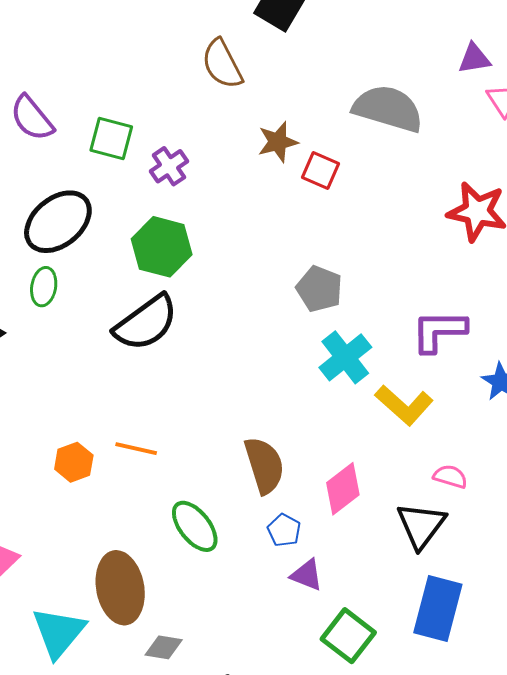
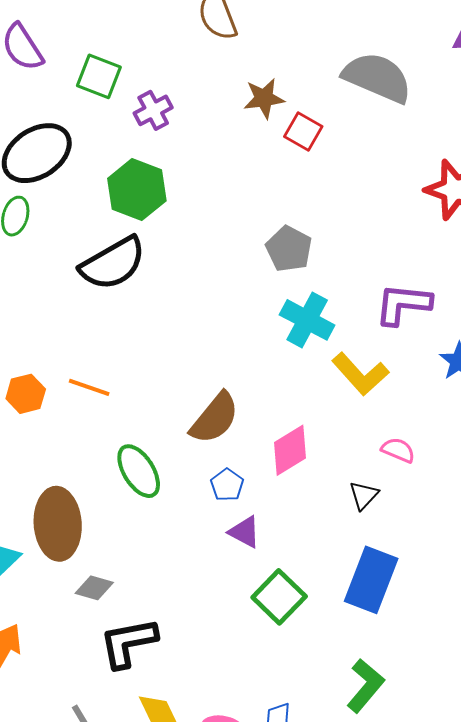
cyan cross: (345, 357) -> (307, 320), turned -30
brown semicircle: (264, 465) -> (215, 418), turned 50
black triangle: (421, 525) -> (364, 495), size x0.6

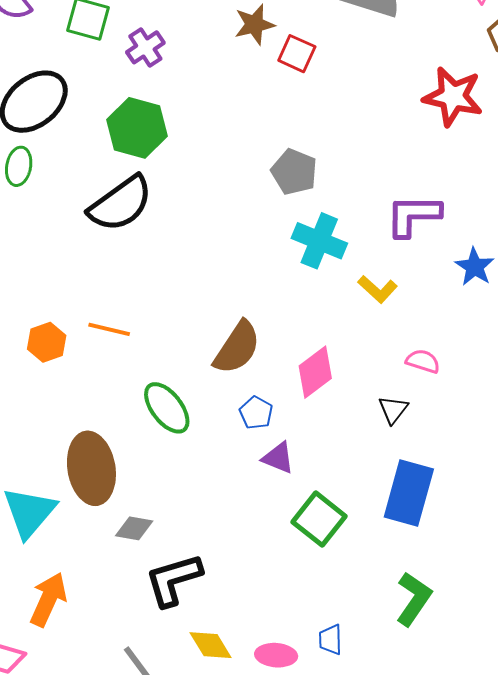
yellow L-shape: (360, 374) -> (378, 289), size x0.7

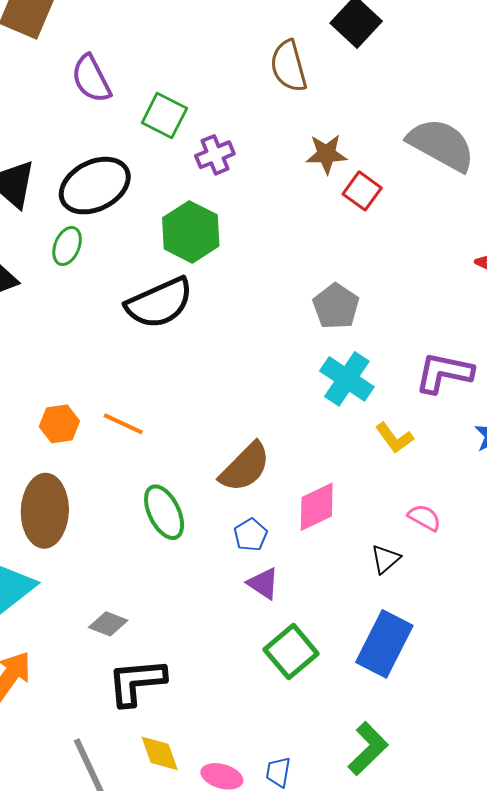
brown ellipse: (91, 468) -> (45, 511), moved

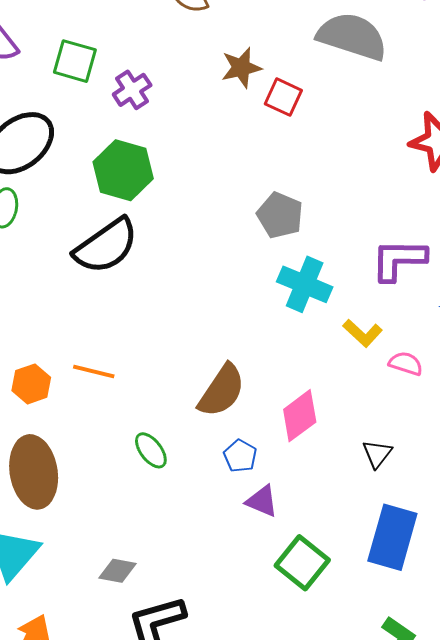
green ellipse: (164, 512) -> (151, 450), size x0.7
pink semicircle: (424, 518) -> (406, 364), moved

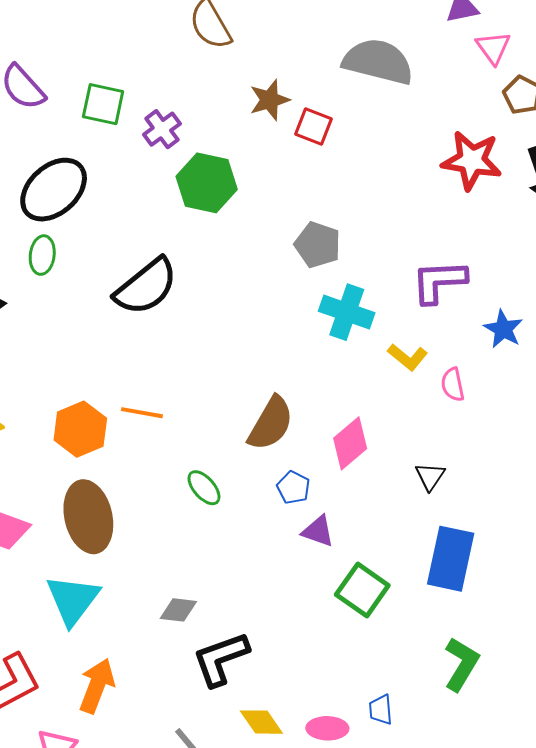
green hexagon: (123, 170) -> (207, 183), moved
pink semicircle: (406, 364) -> (453, 385), turned -116
orange hexagon: (31, 384) -> (80, 429), size x1.4

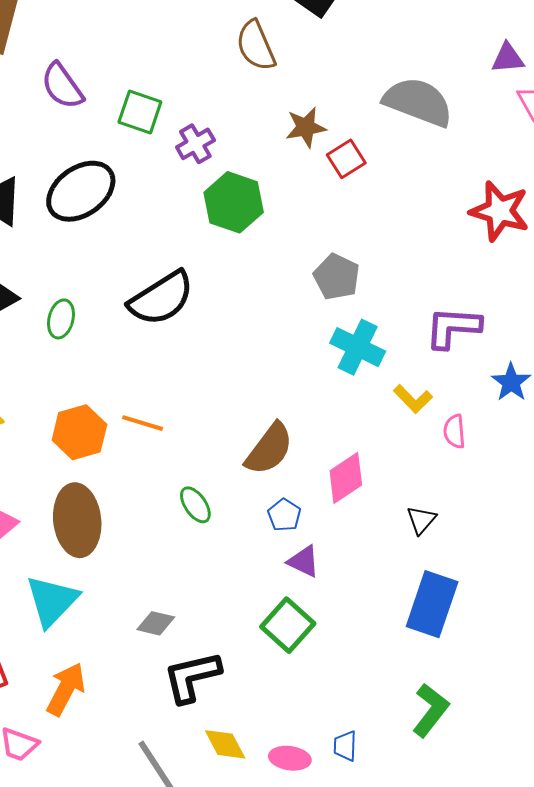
red square: (313, 127) -> (346, 159), turned 30
green ellipse: (42, 255) -> (61, 319), moved
green square: (362, 590) -> (288, 625), moved

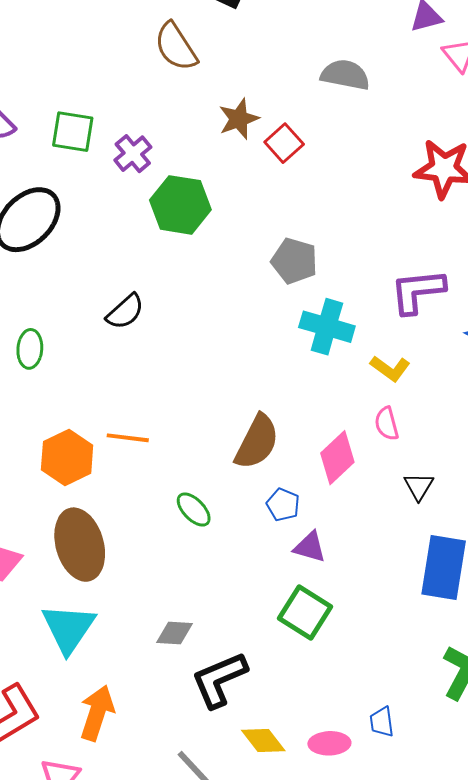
gray semicircle: (418, 102) -> (345, 75), size x0.7
black semicircle: (161, 298) -> (125, 312), size x0.6
pink semicircle: (454, 431) -> (387, 424), moved

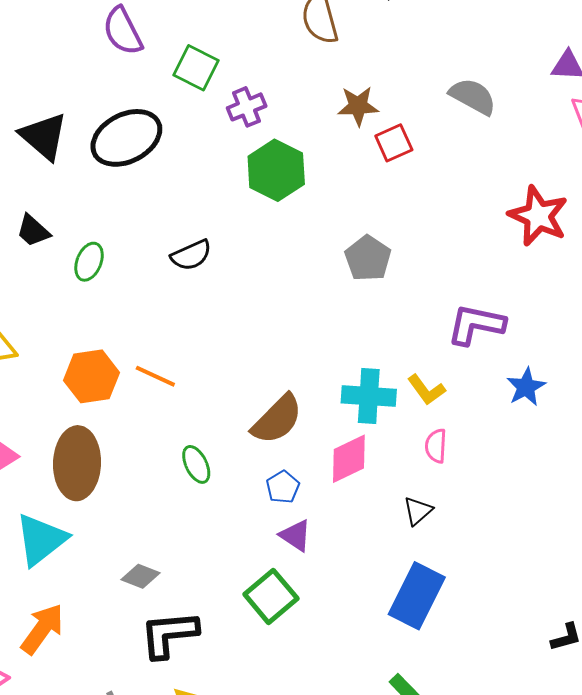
cyan cross: (327, 327) -> (369, 396), moved, turned -30
pink semicircle: (387, 424) -> (436, 446), moved

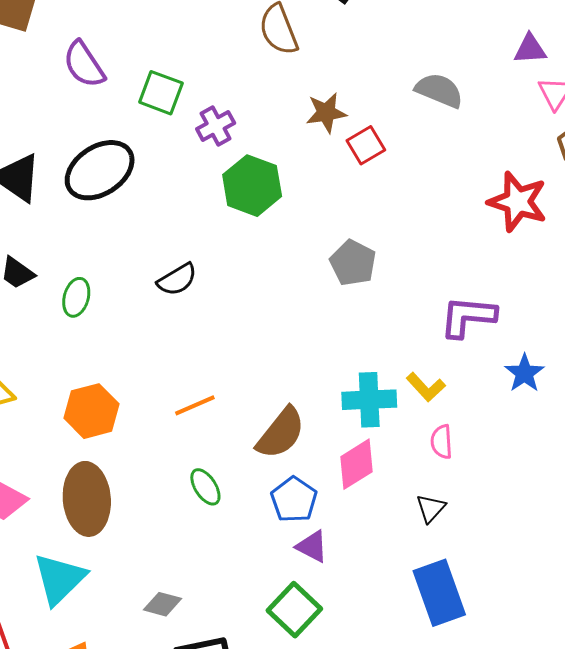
orange line: (155, 376) -> (195, 405), moved, turned -42
blue pentagon: (283, 487) -> (294, 500), size x1.4
blue rectangle: (417, 596) -> (439, 593), turned -40

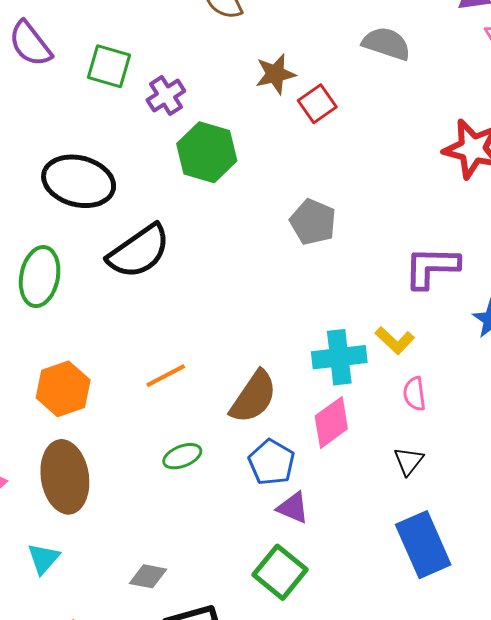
black ellipse: (100, 170) -> (79, 181), moved, turned 52
black semicircle: (177, 280) -> (139, 251), size x1.6
green ellipse: (76, 297) -> (40, 277), size x1.5
green ellipse: (205, 487) -> (182, 456), turned -75
cyan triangle: (59, 579) -> (43, 559), size x0.6

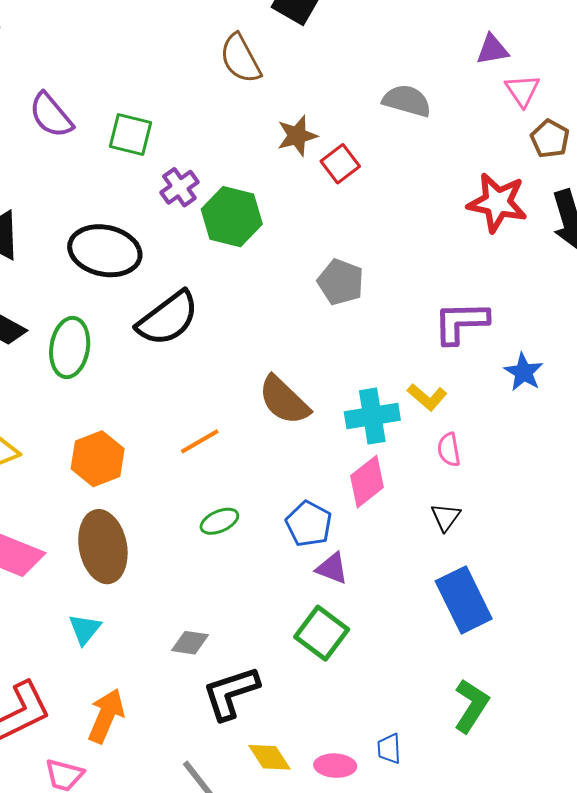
purple cross: (166, 95) -> (179, 187), moved
brown semicircle: (253, 397) -> (284, 400), moved, turned 102

